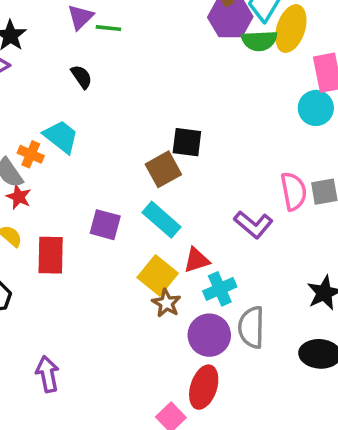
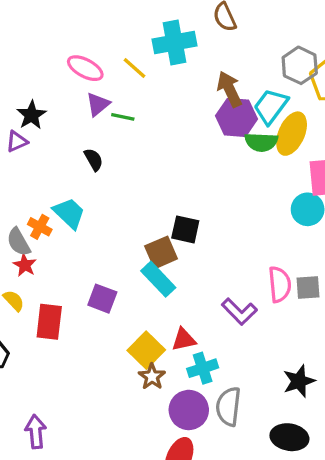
cyan rectangle: (162, 220) -> (158, 279), moved

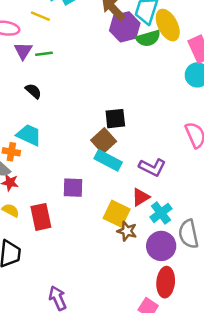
yellow ellipse: (292, 134) -> (168, 25), turned -32
purple L-shape: (239, 312) -> (152, 167), moved

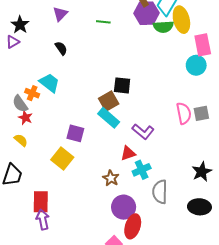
green line: (44, 54) -> (103, 22), moved
yellow square: (117, 214) -> (62, 158), moved
red rectangle: (41, 217) -> (41, 202), moved
purple circle: (161, 246) -> (124, 207), moved

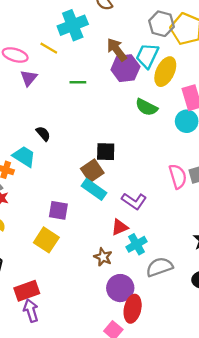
yellow ellipse: (181, 20) -> (165, 72), turned 45
green semicircle: (163, 27) -> (146, 107), moved, turned 36
black semicircle: (61, 48) -> (43, 134), moved
gray semicircle: (160, 192) -> (159, 267), turned 75
red rectangle: (41, 202) -> (27, 291), turned 75

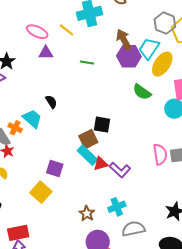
purple triangle: (29, 78) -> (46, 53), turned 42
red triangle: (120, 227) -> (101, 164), moved

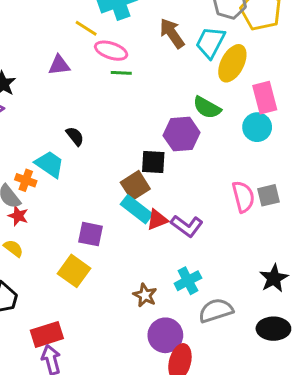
pink ellipse: (37, 32) -> (111, 51), moved
purple hexagon: (129, 56) -> (182, 134), moved

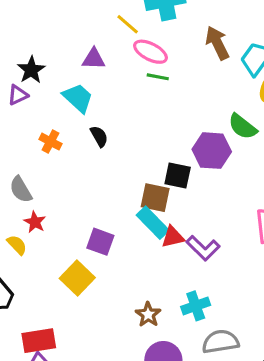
cyan trapezoid: (50, 164) -> (78, 98), moved
orange cross: (26, 180) -> (50, 142), moved
brown square: (135, 186) -> (155, 198), turned 36
red star: (18, 216) -> (35, 222), moved

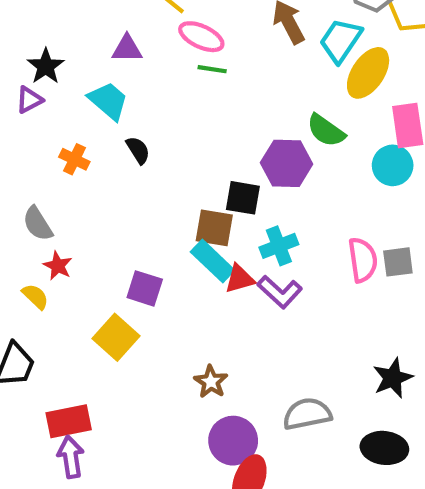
cyan cross: (196, 306) -> (279, 246), moved

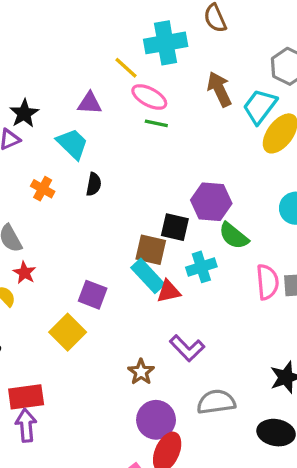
green semicircle: (326, 130) -> (234, 236), moved
black semicircle: (138, 150) -> (94, 184), turned 40
purple L-shape: (280, 292) -> (187, 348), moved

